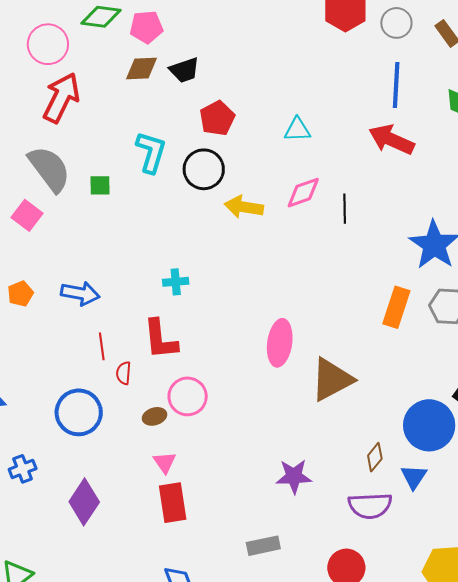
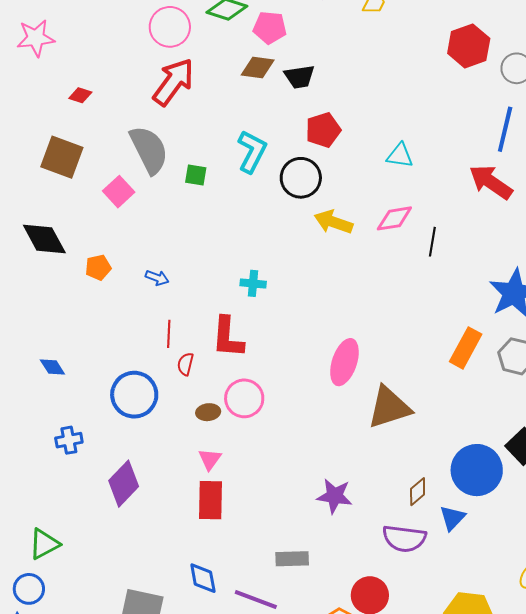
blue arrow: (80, 293) -> (157, 278), size x0.6

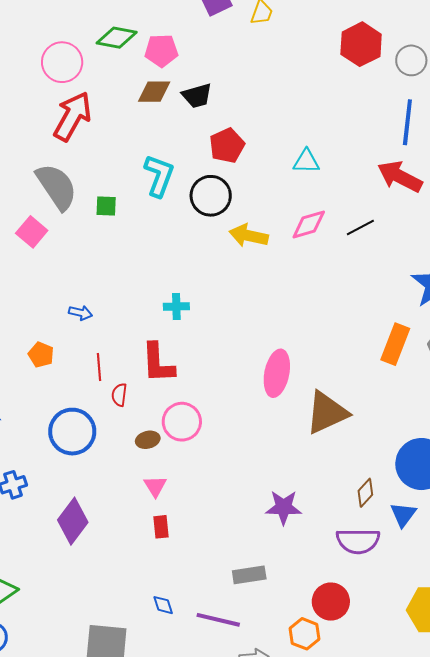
black line: (432, 242) -> (360, 228), moved, turned 60
orange pentagon: (98, 267) -> (41, 355), moved, turned -30
red rectangle: (211, 500) -> (161, 527), size x0.6
blue diamond: (203, 578) -> (163, 605), size x0.7

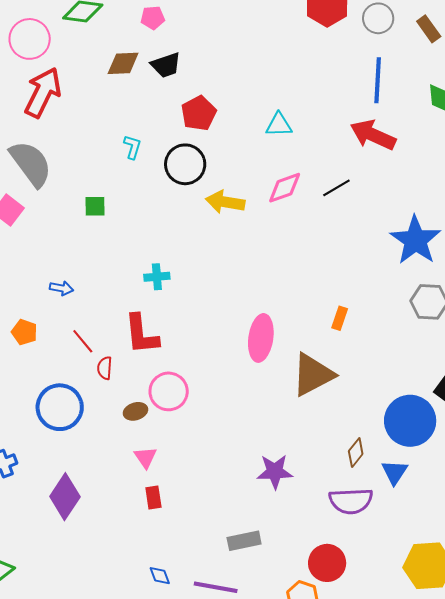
pink pentagon: (161, 51) -> (153, 18), moved, size x0.7
cyan L-shape: (159, 176) -> (132, 147), size x0.6
green square: (106, 206) -> (95, 206), moved
orange rectangle: (395, 344) -> (340, 318), moved, size x0.6
red line: (99, 367) -> (83, 341), turned -32

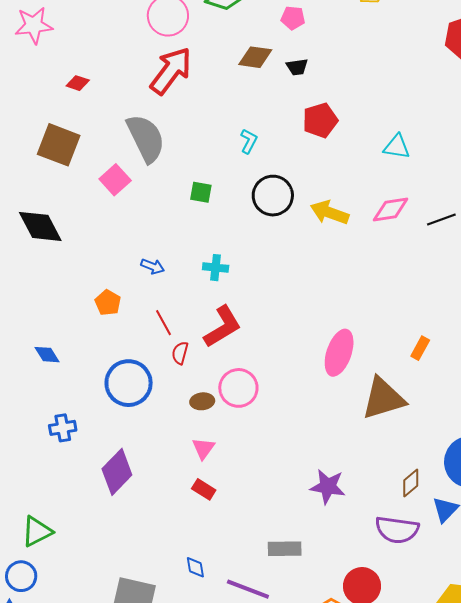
black trapezoid: (166, 65) -> (297, 67), size x0.7
black circle: (185, 164) -> (273, 196), moved
cyan cross: (157, 277) -> (216, 268), moved
red L-shape: (141, 334) -> (223, 327), turned -126
red rectangle: (153, 498) -> (204, 489), turned -60

